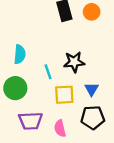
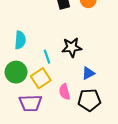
blue triangle: (92, 89) -> (88, 73), turned 32
yellow square: (64, 95) -> (41, 78), moved, turned -30
pink semicircle: (60, 128) -> (65, 92), moved

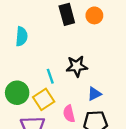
cyan semicircle: (20, 40) -> (22, 36), moved

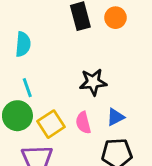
cyan line: (50, 76) -> (27, 88), moved
pink semicircle: (69, 114) -> (83, 123), moved

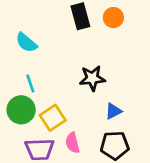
cyan semicircle: (23, 44) -> (26, 43), turned 125
pink semicircle: (83, 123) -> (73, 143), moved

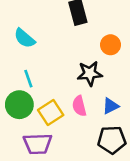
orange circle: (113, 18) -> (110, 45), moved
pink semicircle: (73, 143) -> (79, 106), moved

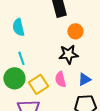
cyan semicircle: (25, 38) -> (18, 27), turned 36
orange circle: (110, 45) -> (75, 31), moved

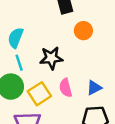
cyan semicircle: (18, 27) -> (16, 38), moved, turned 36
black star: (68, 54) -> (51, 58), moved

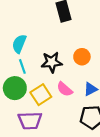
orange circle: (83, 31) -> (82, 57), moved
pink semicircle: (66, 88) -> (65, 89), turned -35

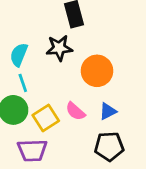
orange circle: (82, 57) -> (97, 71), size x1.5
black star: (52, 62) -> (59, 48), moved

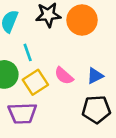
orange circle: (97, 71) -> (82, 20), moved
cyan line: (23, 83) -> (28, 52), moved

